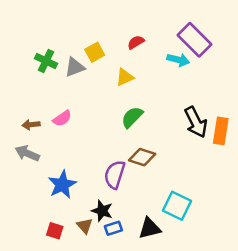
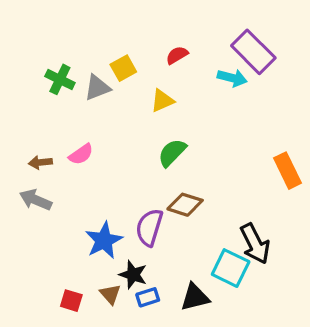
black arrow: (196, 122) -> (255, 244), moved
orange rectangle: (221, 131) -> (287, 171), turned -35
blue star: (62, 185) -> (104, 240), moved

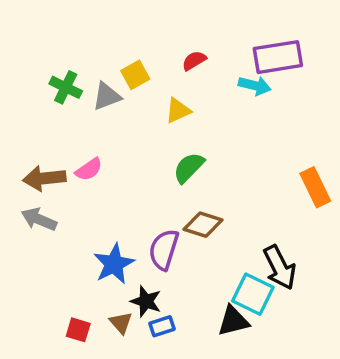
purple rectangle: (253, 52) -> (278, 57), turned -54
brown arrow: (40, 162) -> (44, 178), size x1.6
black triangle: (195, 297) -> (233, 321), moved

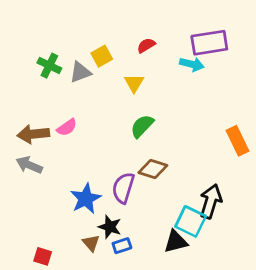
yellow triangle: (178, 111) -> (134, 83), turned -35
black arrow: (280, 267) -> (211, 201), turned -136
red square: (78, 330) -> (43, 256), moved

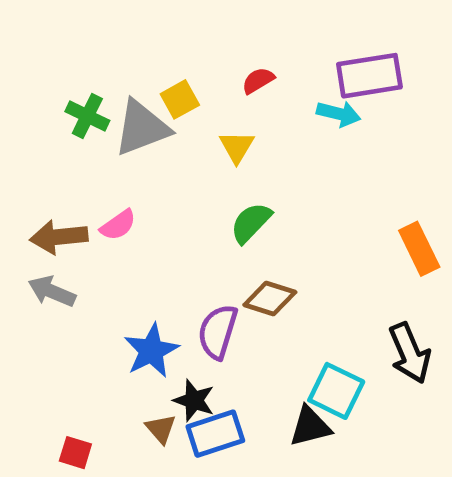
gray triangle: (80, 72) -> (142, 128), size x1.5
black arrow: (211, 201) -> (410, 353), moved, turned 140
blue rectangle: (122, 246) -> (215, 434), size x1.6

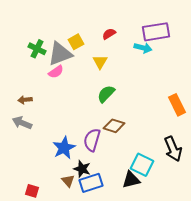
pink semicircle: (118, 225) -> (56, 72), moved
brown arrow: (59, 237) -> (25, 100), size x0.6

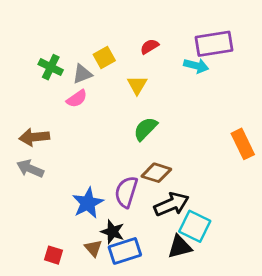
gray triangle: (60, 54) -> (82, 74), size x0.6
brown arrow: (25, 100) -> (34, 137), size x1.5
black arrow: (173, 149) -> (171, 204), moved, turned -90
red square: (32, 191) -> (53, 255), moved

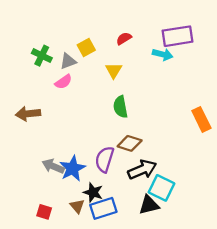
green semicircle: (145, 129) -> (120, 107), turned -55
gray arrow: (30, 169) -> (53, 166), moved

